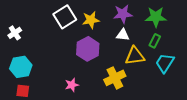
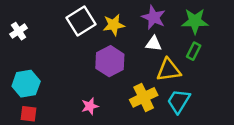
purple star: (123, 14) -> (154, 17), turned 30
white cross: (15, 33) -> (19, 31), moved
cyan trapezoid: (165, 63) -> (179, 101), moved

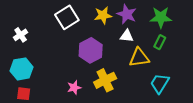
yellow star: (114, 25) -> (103, 15), moved
white cross: (19, 31) -> (21, 35), moved
yellow cross: (144, 97) -> (105, 80), moved
cyan trapezoid: (179, 101) -> (160, 83), moved

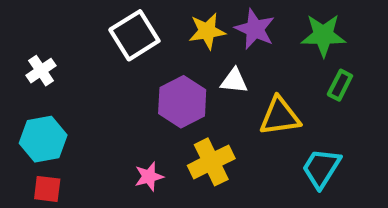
white triangle: (127, 36) -> (234, 81), moved
green rectangle: (160, 42) -> (340, 85), moved

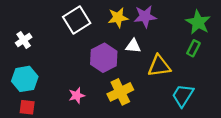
purple star: (255, 29) -> (145, 16), turned -30
green star: (323, 35) -> (198, 22), moved, turned 30
pink star: (149, 176) -> (77, 95), moved

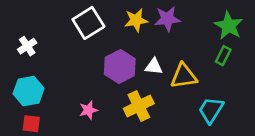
white triangle: (133, 46) -> (154, 67), moved

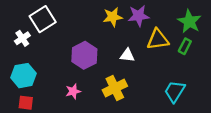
white square: (88, 23) -> (43, 19), moved
purple hexagon: (120, 67) -> (84, 55), moved
yellow triangle: (184, 76) -> (158, 39), moved

